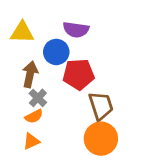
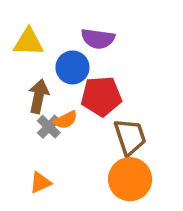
orange semicircle: (34, 116) -> (66, 120), moved

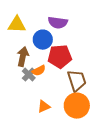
orange triangle: (40, 183) -> (44, 107), moved

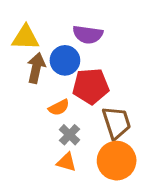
brown arrow: (23, 57) -> (36, 68), moved
gray cross: (29, 75) -> (69, 135), moved
orange triangle: (44, 107) -> (66, 162), turned 40

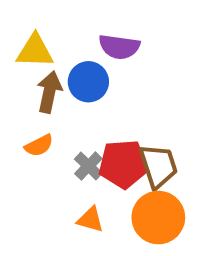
red pentagon: (91, 86) -> (123, 164), moved
orange semicircle: (59, 107) -> (39, 146), moved
gray cross: (69, 135) -> (88, 166), moved

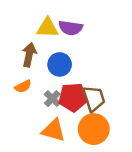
yellow triangle: (35, 51) -> (47, 28), moved
blue circle: (88, 82) -> (60, 64), moved
orange triangle: (90, 220) -> (54, 130), size x1.5

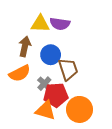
orange semicircle: (23, 86) -> (20, 73), size x1.5
red pentagon: (73, 97) -> (56, 95), moved
brown trapezoid: (94, 99) -> (68, 69), moved

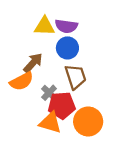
brown arrow: (25, 46) -> (33, 63), moved, turned 30
blue circle: (51, 55) -> (67, 48), moved

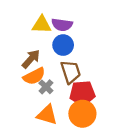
orange semicircle: (22, 81) -> (34, 76), moved
red pentagon: (62, 105) -> (82, 93), moved

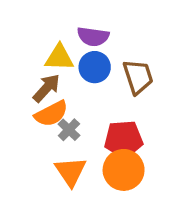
yellow triangle: (42, 25) -> (59, 57), moved
brown trapezoid: (71, 72) -> (138, 77), moved
orange triangle: (47, 115) -> (71, 172), turned 40

